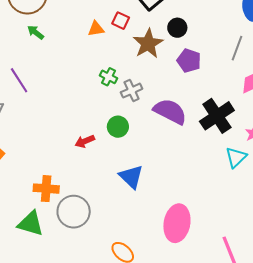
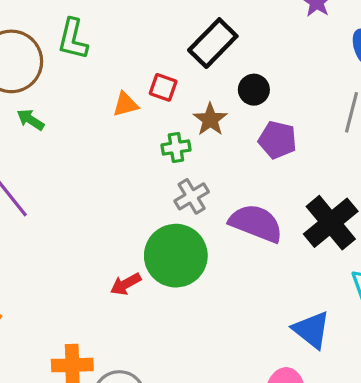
brown star: (148, 44) -> (210, 119), size x0.7
green cross: (109, 77) -> (176, 147), moved, turned -30
green circle: (118, 127) -> (176, 256), size x1.8
blue triangle: (131, 177) -> (311, 330), moved

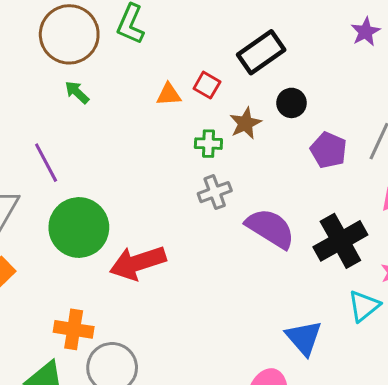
purple pentagon: (278, 140) -> (329, 150), moved
green circle: (176, 256) -> (79, 228), moved
red arrow: (126, 284) -> (138, 263), size x1.8

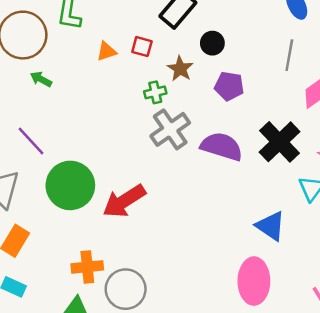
orange triangle: (169, 94) -> (106, 51), moved
purple pentagon: (329, 150) -> (229, 86), moved
gray cross: (215, 192) -> (170, 129), size x1.5

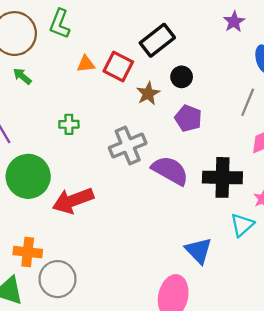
red square: (142, 47) -> (118, 66), size x1.5
green cross: (155, 92) -> (69, 124), moved
black cross: (280, 142) -> (222, 177), turned 33

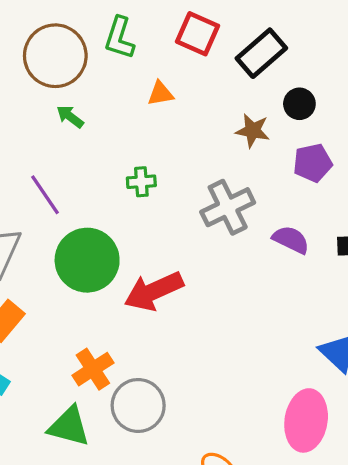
red square: (118, 66) -> (198, 34), moved
brown star: (148, 93) -> (253, 131), turned -30
purple pentagon: (188, 118) -> (313, 163), turned -30
purple semicircle: (170, 171) -> (291, 240), size x0.7
orange cross: (28, 252) -> (93, 369), turned -36

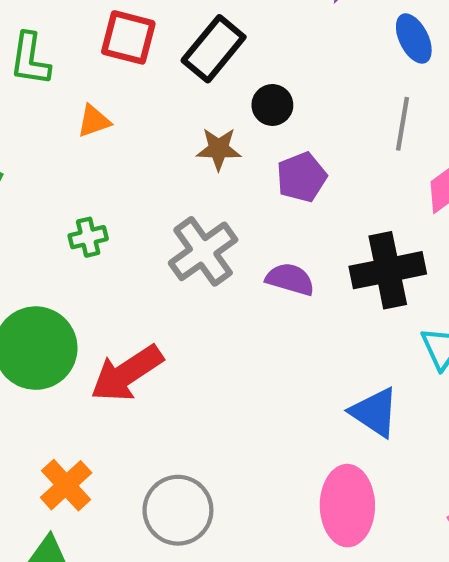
gray circle: (138, 405) -> (178, 510), moved

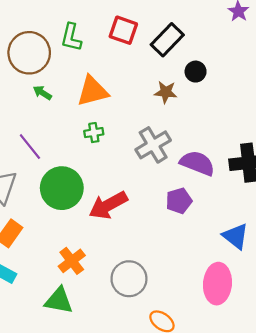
orange triangle: (94, 121) -> (93, 91), moved, size x1.8
purple pentagon: (302, 177) -> (179, 201), moved
purple semicircle: (290, 279) -> (197, 163), size x1.4

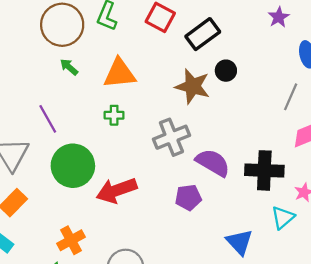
brown star: (166, 92) -> (193, 86), size x1.5

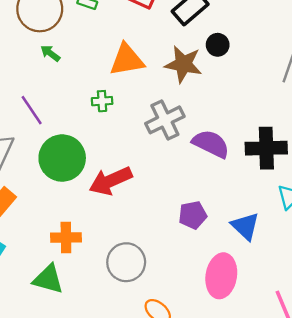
orange triangle: (119, 74) -> (127, 60), moved
purple pentagon: (188, 197) -> (193, 215), moved
orange cross: (71, 240) -> (66, 238), turned 32

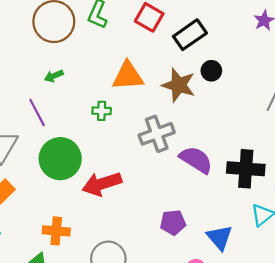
green arrow: (50, 53) -> (54, 76), moved, turned -66

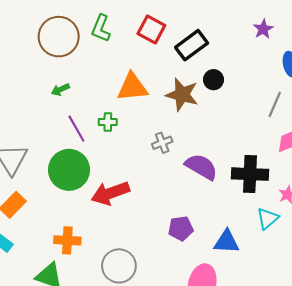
purple line: (37, 113) -> (76, 129), moved
gray cross: (157, 134) -> (162, 143), size x0.6
blue triangle: (219, 237) -> (227, 242), turned -44

